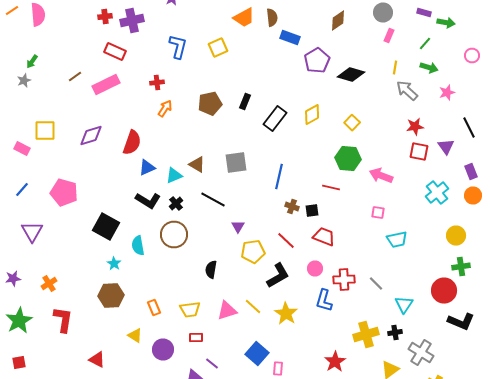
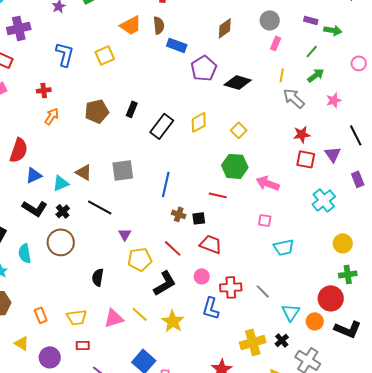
green arrow: (429, 68) -> (316, 75), turned -54
orange circle: (473, 196) -> (315, 321), moved
black cross: (395, 332) -> (282, 340), turned -32

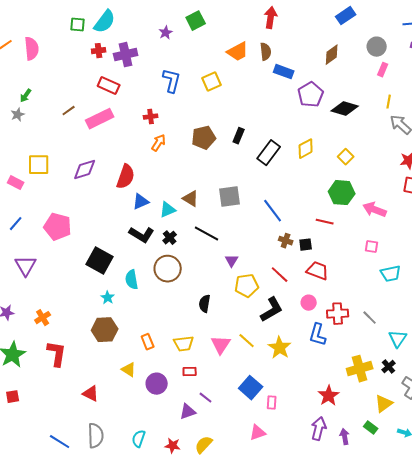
blue line: (166, 184) -> (273, 211), turned -50
pink triangle: (114, 318) -> (221, 345), turned -40

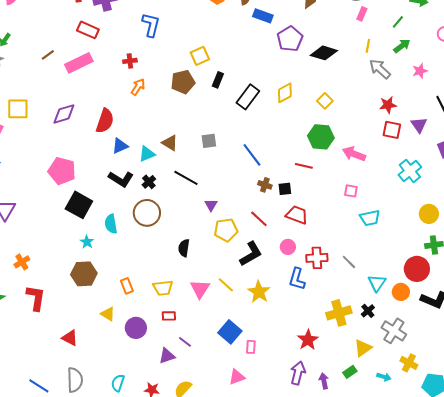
yellow square: (212, 82) -> (200, 56), moved
gray square: (230, 197) -> (209, 141), size x0.7
pink pentagon: (58, 227) -> (62, 171), moved
green rectangle: (371, 428) -> (350, 372), turned -72

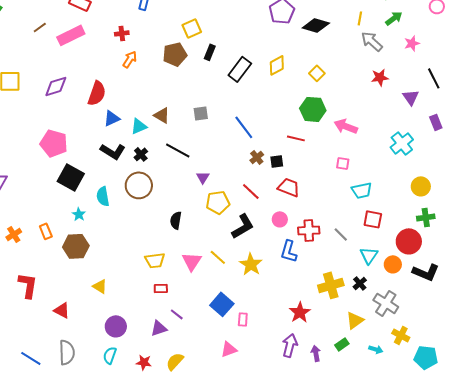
red square: (392, 130) -> (373, 219), moved
brown cross: (265, 185) -> (257, 157), turned 32
orange rectangle: (127, 286) -> (46, 231), moved
red L-shape: (36, 298) -> (28, 285), moved
purple circle: (136, 328) -> (116, 326), moved

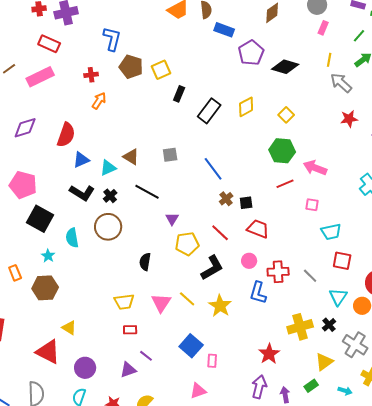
brown pentagon: (175, 54) -> (131, 67), moved, turned 30
red line: (296, 138) -> (285, 184), moved, turned -36
red triangle: (62, 310) -> (48, 352), moved, size x1.5

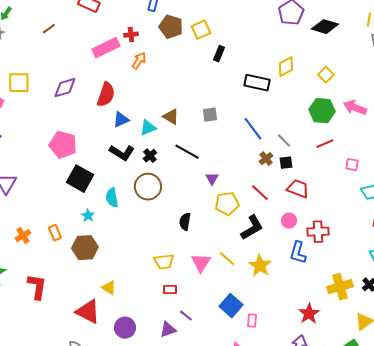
pink rectangle: (40, 77) -> (106, 48), moved
black rectangle: (209, 111) -> (257, 83), moved, turned 65
pink arrow: (315, 168) -> (355, 108), moved
gray line: (310, 276) -> (284, 141), moved

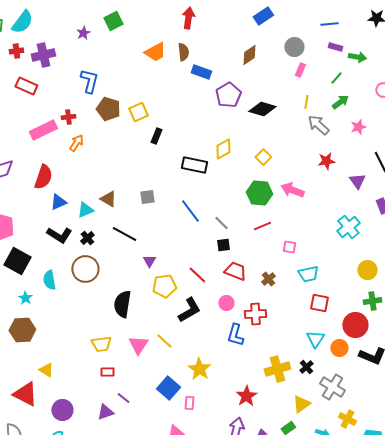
brown cross: (266, 159) -> (268, 279), moved
black semicircle: (185, 222) -> (122, 304), size x1.5
yellow star: (260, 266) -> (199, 369), moved

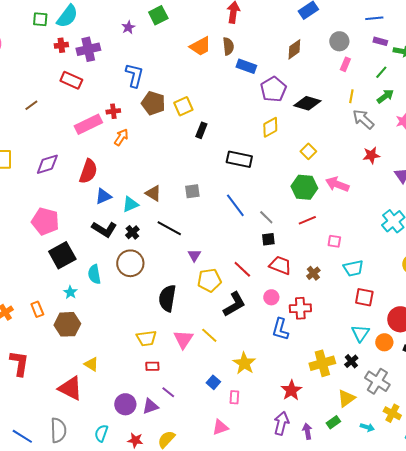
yellow diamond: (223, 149) -> (270, 127), moved
black square: (17, 261) -> (62, 255), turned 32
blue square: (168, 388) -> (213, 382), size x0.6
purple circle: (62, 410) -> (125, 404), moved

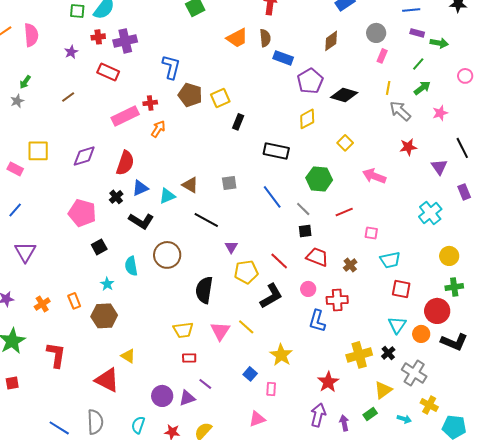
purple star: (128, 27) -> (71, 52), moved
green hexagon: (304, 187) -> (319, 179), moved
black cross: (132, 232) -> (116, 197), moved
black square: (62, 255) -> (99, 247), size x0.6

